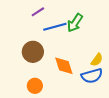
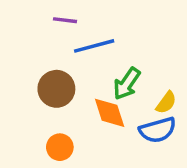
purple line: (38, 12) -> (65, 20), turned 40
green arrow: (75, 23) -> (127, 84), moved

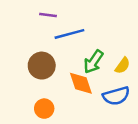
yellow semicircle: (166, 103) -> (123, 66), moved

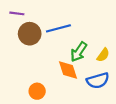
purple line: (48, 15) -> (17, 13), moved
brown circle: (42, 66) -> (30, 34), moved

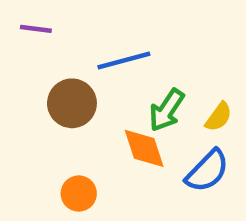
brown circle: (30, 34) -> (72, 103), moved
blue semicircle: (98, 81) -> (207, 171), turned -30

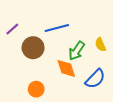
purple line: (36, 29) -> (12, 29), moved, turned -48
yellow semicircle: (219, 117) -> (100, 45), moved, turned 120

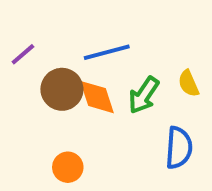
orange diamond: (66, 68) -> (97, 97), moved
blue semicircle: (95, 79) -> (179, 148), turned -40

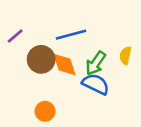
yellow semicircle: (189, 83) -> (125, 55), turned 36
blue semicircle: (179, 148) -> (96, 84), moved, turned -68

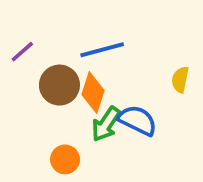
green arrow: (96, 63) -> (106, 124), moved
orange diamond: (64, 65) -> (93, 93), turned 36

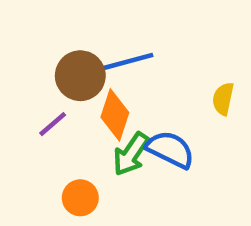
purple line: (22, 52) -> (53, 124), moved
brown circle: (59, 85) -> (80, 76), moved

